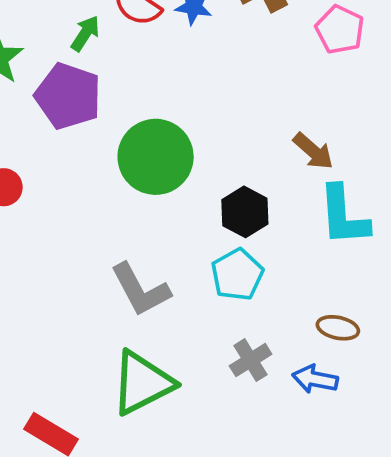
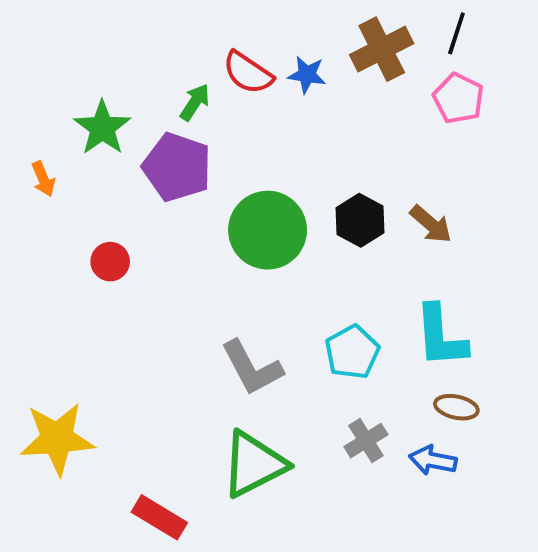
black hexagon: (245, 212) -> (360, 220), moved
cyan L-shape: (344, 216) -> (441, 336), moved

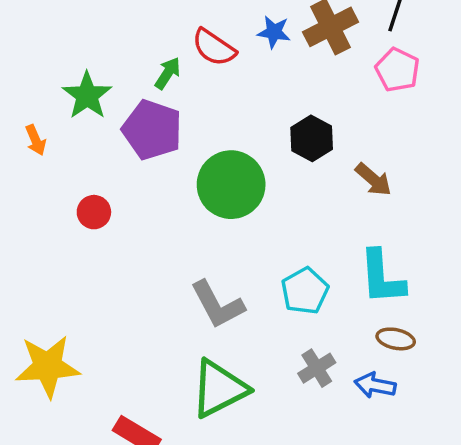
blue star: (307, 75) -> (274, 32), moved
black hexagon: (360, 220) -> (312, 138), moved

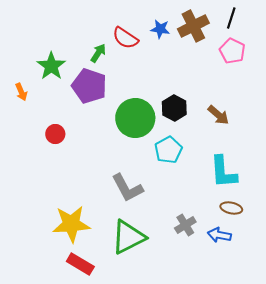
black hexagon: (312, 138) -> (174, 108), moved
cyan pentagon: (305, 291) -> (168, 150), moved
yellow star: (48, 366) -> (71, 224), moved

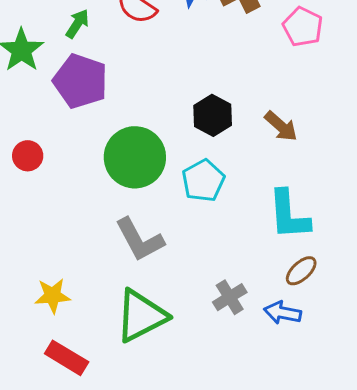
green arrow: (98, 53) -> (77, 24), moved
green circle: (135, 118) -> (135, 157), moved
brown ellipse: (231, 208) -> (301, 271), turned -55
yellow star: (71, 224) -> (53, 296), size x0.6

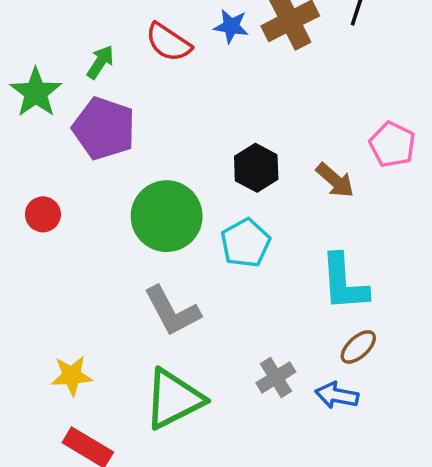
pink pentagon: (303, 27) -> (392, 144), moved

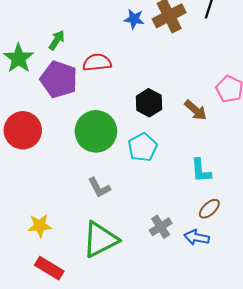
red semicircle: (168, 42) -> (97, 62), moved, turned 140
red circle: (43, 214) -> (23, 130), size x1.8
cyan L-shape: (344, 282) -> (201, 171), size x0.7
gray L-shape: (172, 311) -> (99, 188), size x0.7

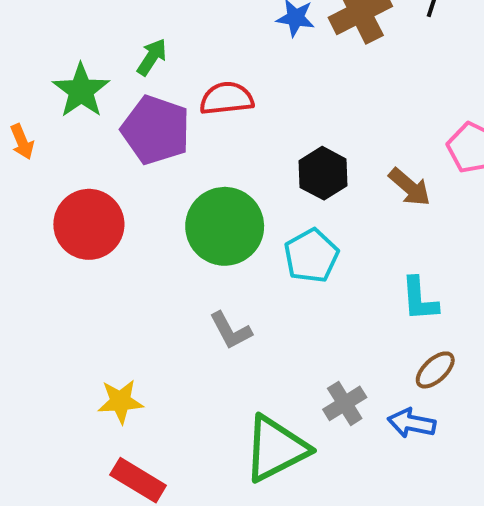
green triangle: (100, 239) -> (276, 449), moved

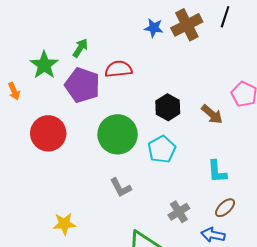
gray cross: (345, 403) -> (179, 212), moved

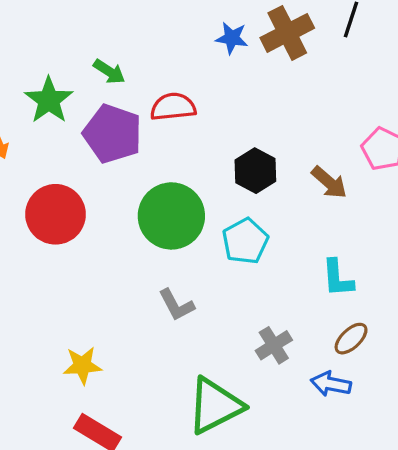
green arrow: (80, 48) -> (109, 72), turned 90

